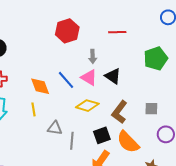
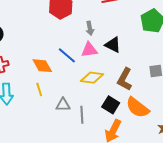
pink triangle: (89, 78) -> (89, 50), turned -30
black square: (102, 135) -> (111, 105), turned -30

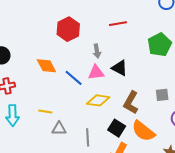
orange diamond: (42, 66) -> (46, 66), moved
yellow line: (39, 90) -> (45, 111), turned -64
gray triangle: (63, 105) -> (59, 129), moved

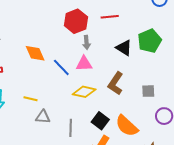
red hexagon: (68, 29) -> (76, 21), moved
black triangle: (120, 68) -> (124, 48), moved
brown L-shape: (131, 103) -> (116, 83), moved

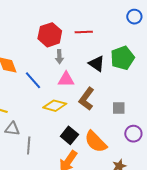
pink triangle: (84, 64) -> (66, 79), moved
gray line: (71, 128) -> (29, 145), moved

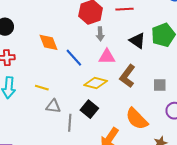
black square: (69, 135) -> (89, 109), moved

